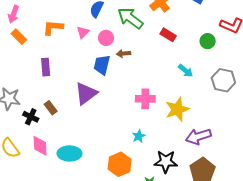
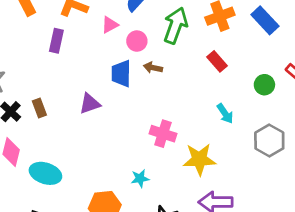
green arrow: (130, 18) -> (176, 25), turned 56
blue trapezoid: (102, 65) -> (121, 74), turned -30
purple rectangle: (46, 67) -> (56, 41), moved
purple triangle: (86, 93) -> (90, 104), size x0.7

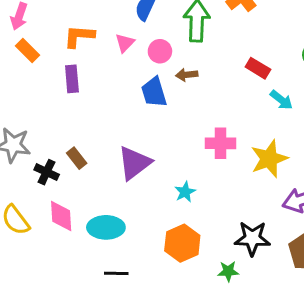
red rectangle: (217, 61) -> (258, 68), moved
purple triangle: (90, 104) -> (134, 163), moved, size x1.4
cyan star: (140, 178) -> (185, 192), moved

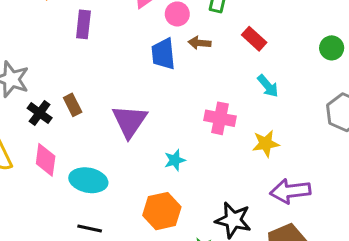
red rectangle: (258, 68) -> (254, 39), moved
cyan arrow: (281, 100) -> (268, 86), moved
yellow star: (269, 159) -> (266, 143), size x0.7
purple triangle: (134, 163) -> (130, 121), turned -30

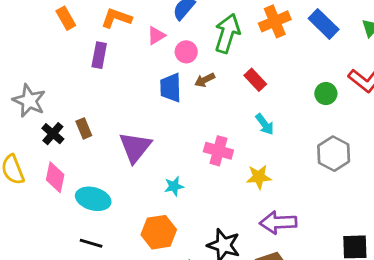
brown arrow: (199, 43) -> (205, 80), turned -36

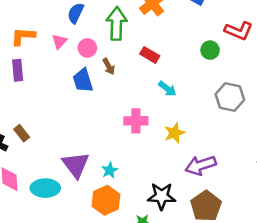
brown arrow: (205, 80) -> (109, 66), turned -77
purple triangle: (135, 147) -> (76, 165), moved
cyan star: (174, 186) -> (110, 170), moved

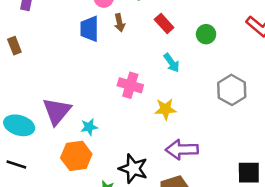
green circle: (210, 50) -> (206, 34), moved
brown rectangle: (22, 133) -> (14, 46), moved

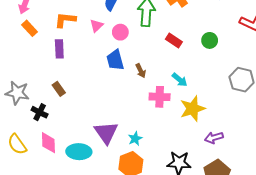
brown arrow: (120, 23) -> (141, 71), moved
cyan arrow: (172, 63) -> (180, 80), moved
yellow star: (165, 109) -> (193, 109), size x1.4
purple arrow: (182, 150) -> (214, 138), size x0.7

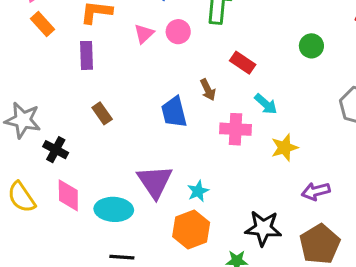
pink triangle: (96, 26) -> (144, 34), moved
red rectangle: (174, 40) -> (243, 63), moved
blue trapezoid: (115, 60) -> (174, 112), moved
brown rectangle: (59, 89) -> (102, 113), moved
yellow star: (193, 109) -> (284, 148), size x0.7

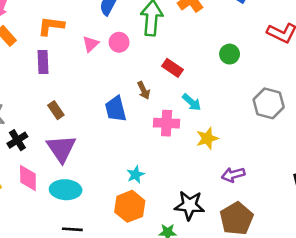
black cross: (56, 150) -> (17, 140), turned 30
purple triangle: (155, 182) -> (61, 149), moved

